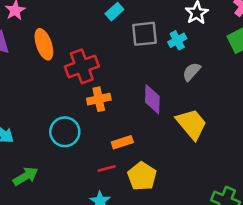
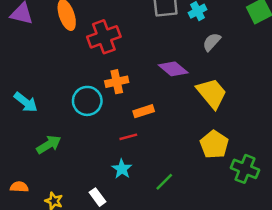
orange cross: (99, 99) -> (117, 82), moved
purple diamond: (152, 99) -> (173, 69), turned -52
yellow pentagon: (142, 176) -> (214, 145), moved

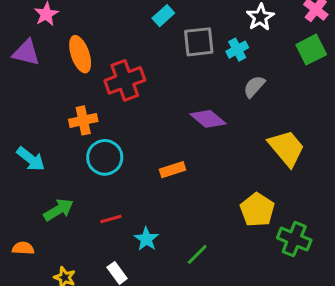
orange cross: (117, 82) -> (83, 120), moved
yellow trapezoid: (212, 93) -> (287, 148), moved
red line: (128, 137) -> (111, 219), moved
orange semicircle: (19, 187) -> (23, 248), moved

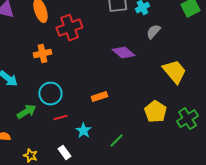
cyan circle: (105, 157) -> (50, 94), moved
orange rectangle: (173, 170) -> (99, 97), moved
green cross: (294, 239) -> (187, 119), moved, turned 35

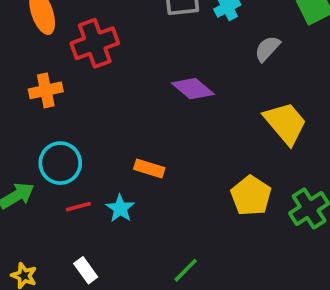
gray semicircle: (153, 32) -> (267, 49), moved
orange rectangle: (99, 97) -> (149, 169), turned 35
cyan star: (83, 131) -> (120, 208), moved
green line: (116, 141) -> (186, 270), moved

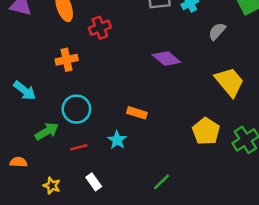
red cross: (95, 43) -> (100, 28), size x0.7
red line: (78, 207) -> (79, 147), moved

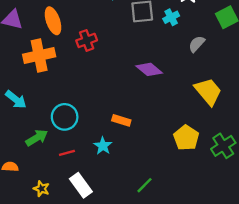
orange cross: (67, 60) -> (39, 56), moved, size x1.5
white rectangle: (94, 182) -> (81, 185), size x1.5

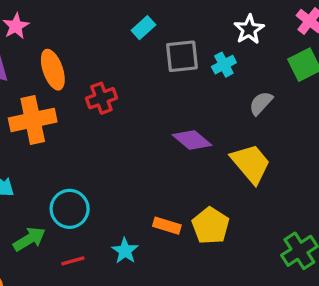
yellow trapezoid: (208, 91) -> (251, 164), moved
orange rectangle: (121, 120) -> (167, 226), moved
yellow pentagon: (186, 138) -> (210, 226), moved

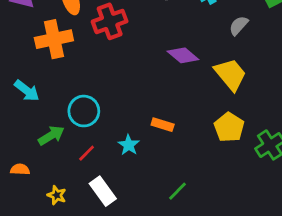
red cross: (101, 98) -> (110, 21), size x1.4
yellow pentagon: (210, 226) -> (229, 127), moved
red line: (73, 261) -> (87, 153), turned -30

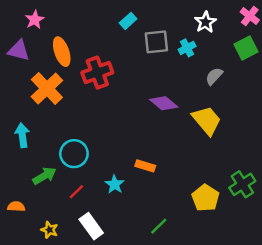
orange cross: (54, 39) -> (47, 88), turned -32
cyan arrow: (27, 91) -> (22, 135), turned -135
yellow pentagon: (229, 127) -> (205, 198), moved

